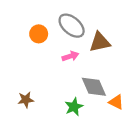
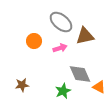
orange circle: (39, 34) -> (34, 41), moved

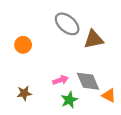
orange circle: (34, 41) -> (23, 45), moved
pink arrow: (60, 48) -> (60, 80), moved

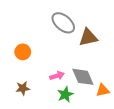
orange circle: (23, 45) -> (23, 52), moved
orange triangle: (109, 95) -> (103, 90), turned -40

